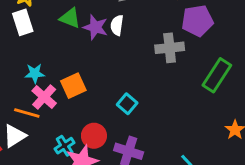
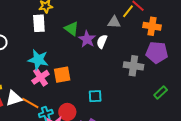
cyan star: (35, 73) -> (38, 60), size x1.5
green rectangle: (217, 75) -> (161, 92), size x0.6
cyan square: (127, 104) -> (95, 96), turned 32
orange line: (27, 113) -> (30, 103), moved

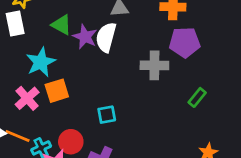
white semicircle: (102, 42) -> (106, 37), size x1.5
cyan star: (38, 60) -> (41, 62), moved, turned -30

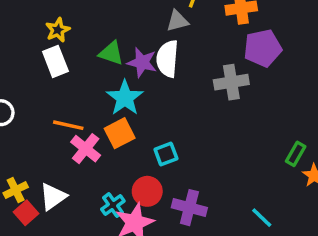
cyan star: (41, 62) -> (125, 98), moved
green rectangle: (197, 97) -> (296, 154), moved
cyan square: (107, 115) -> (166, 154), moved
orange line: (18, 136) -> (68, 125), moved

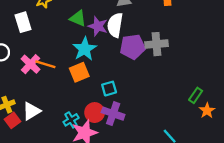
purple pentagon: (263, 48) -> (133, 47), moved
white rectangle: (55, 61) -> (23, 22), moved
pink cross: (86, 149) -> (30, 64), moved
purple cross: (189, 208) -> (113, 114), moved

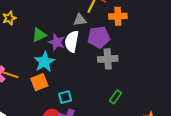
green triangle: (78, 18) -> (39, 35), turned -49
purple pentagon: (133, 47) -> (99, 37), moved
green rectangle: (196, 95) -> (115, 97), moved

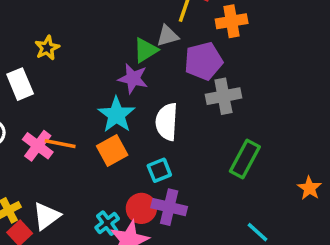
green triangle: (39, 35) -> (146, 50), moved
white semicircle: (72, 41) -> (167, 122), moved
green rectangle: (115, 97) -> (245, 159), size x1.5

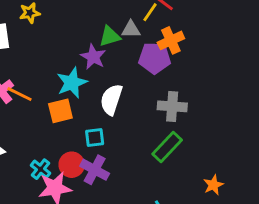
orange cross: (232, 21) -> (171, 40), moved, turned -30
gray cross: (223, 96) -> (172, 106), moved
cyan cross: (107, 223) -> (40, 169), turned -30

